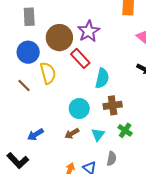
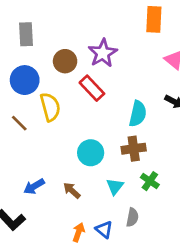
brown circle: (59, 38) -> (65, 61), size x0.7
cyan semicircle: (102, 78) -> (138, 114), moved
brown arrow: (72, 134) -> (72, 190), moved, turned 72

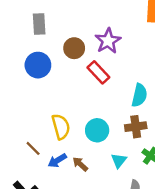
yellow semicircle: (50, 107) -> (61, 127), moved
brown line: (19, 123) -> (33, 148), moved
blue arrow: (34, 186) -> (57, 160), moved

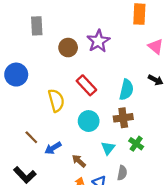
blue circle: (38, 65) -> (16, 75), moved
red rectangle: (98, 72) -> (86, 85), moved
yellow semicircle: (61, 127) -> (56, 100), moved
brown arrow: (80, 164) -> (79, 161), moved

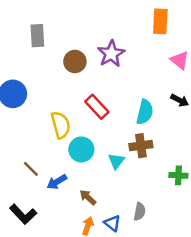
cyan circle: (89, 121) -> (81, 149), moved
green cross: (136, 144) -> (178, 175), moved, turned -32
cyan triangle: (108, 148) -> (116, 161), moved

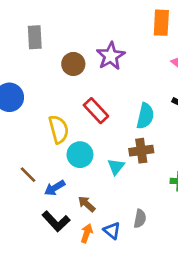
black L-shape: (23, 214) -> (56, 221), moved

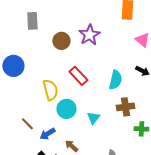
brown cross: (141, 151) -> (125, 107), moved

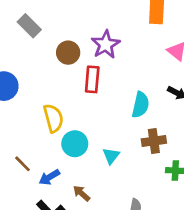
gray rectangle: (32, 21) -> (29, 26), turned -42
red rectangle: (78, 76) -> (92, 79), moved, turned 48

